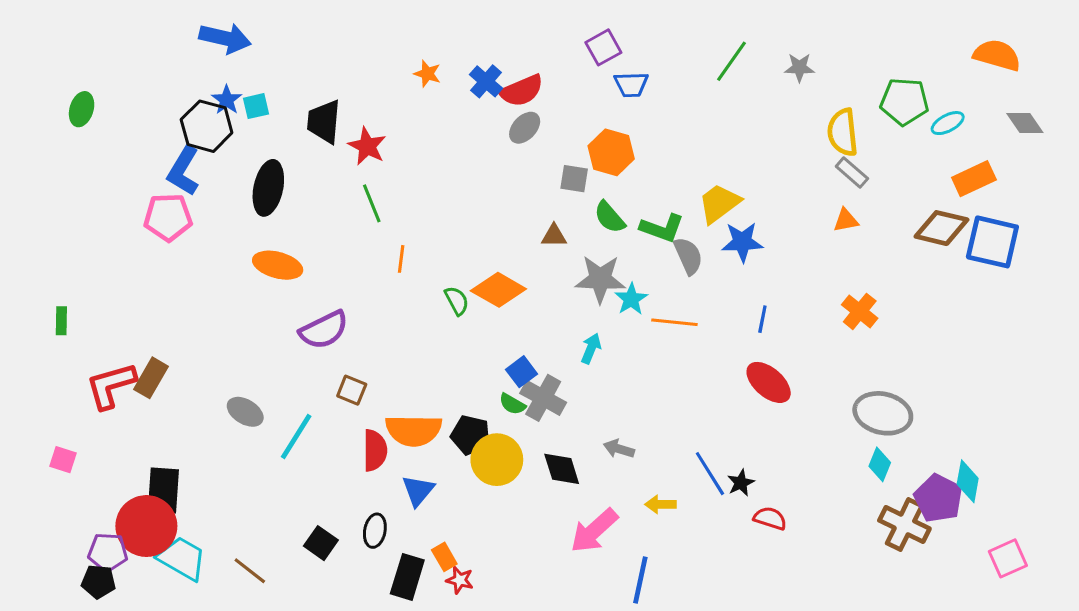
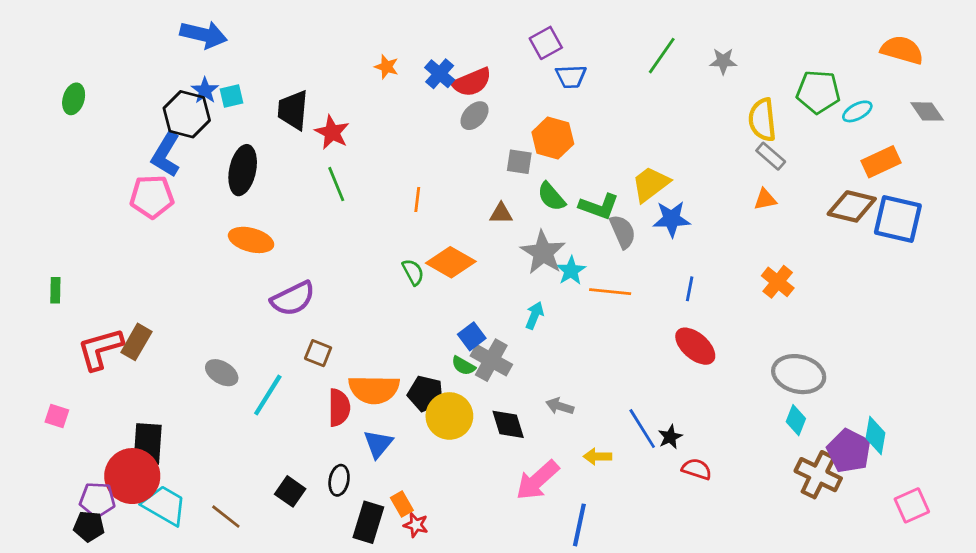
orange line: (401, 259) -> (417, 199), moved
gray star: (600, 279) -> (543, 253), turned 30

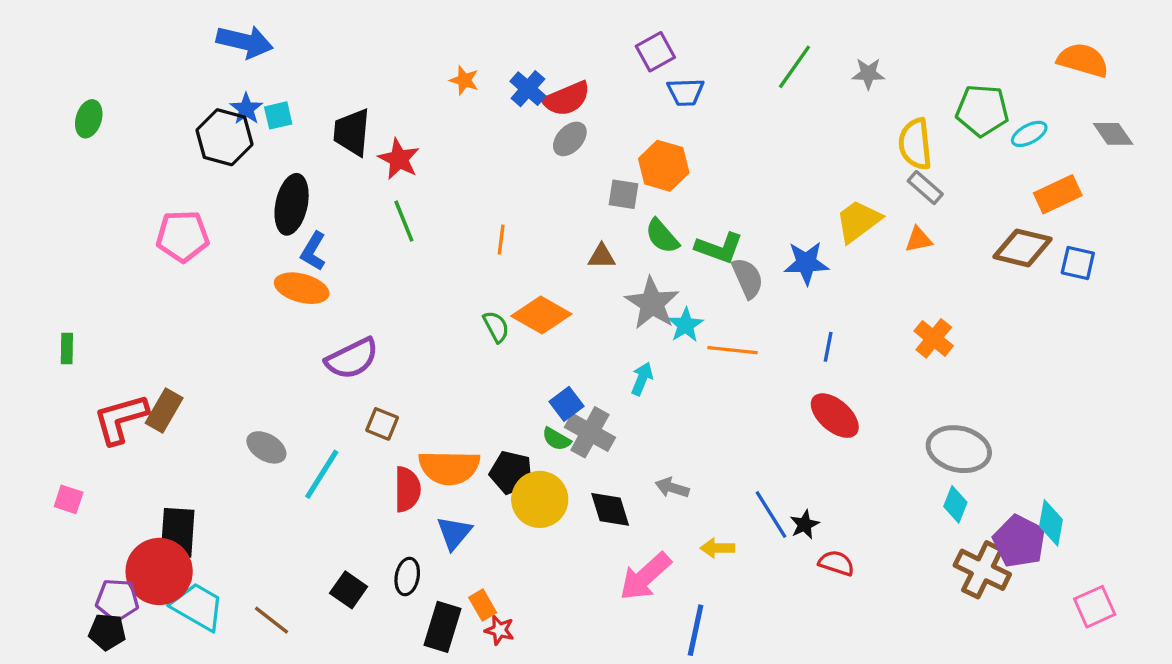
blue L-shape: (166, 155) -> (313, 251), moved, size x0.7
yellow trapezoid: (651, 184) -> (858, 221), moved
blue square: (898, 219) -> (1078, 263), size x0.6

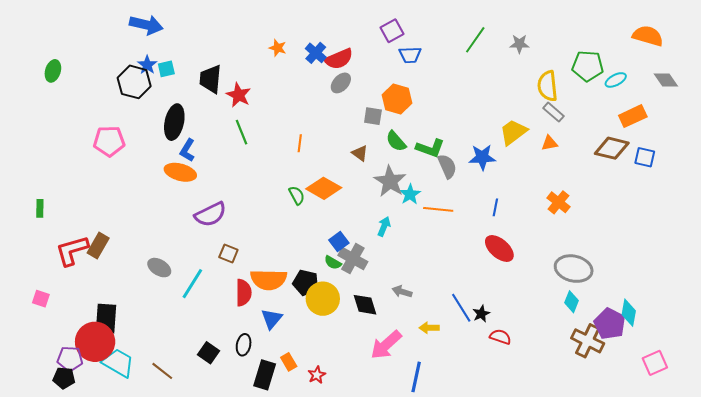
brown triangle: (602, 256) -> (360, 153), turned 36
red star: (499, 630) -> (317, 375), moved, turned 30

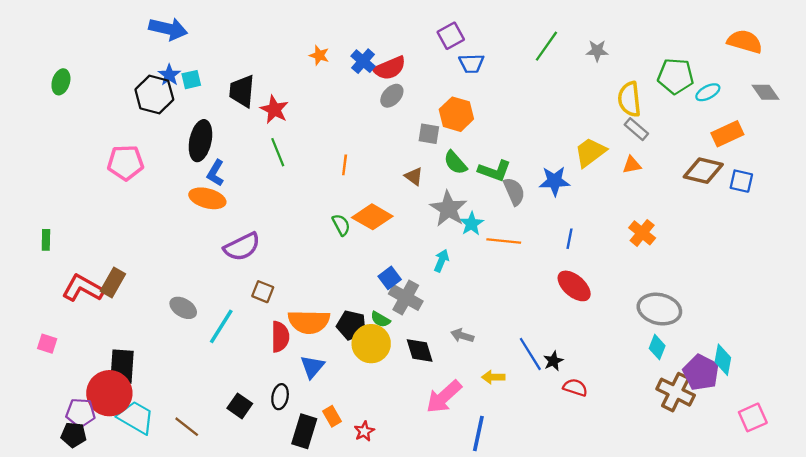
red L-shape: (72, 251) -> (83, 288), turned 45
green semicircle: (333, 263) -> (380, 319), moved

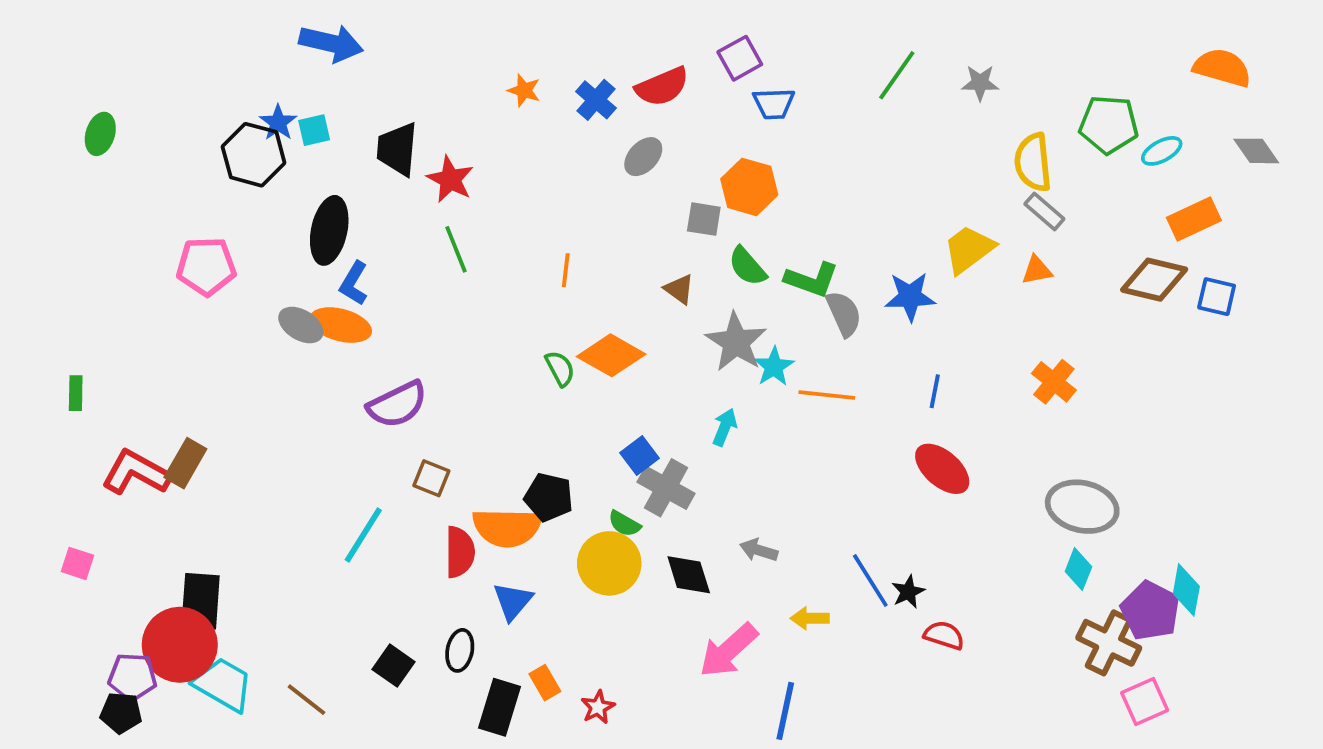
blue arrow: (168, 29) -> (331, 43), moved
red semicircle: (390, 68) -> (662, 87), moved
gray ellipse: (183, 308) -> (301, 325), moved
black pentagon: (352, 325) -> (549, 497), moved
pink square: (753, 417) -> (1145, 702), moved

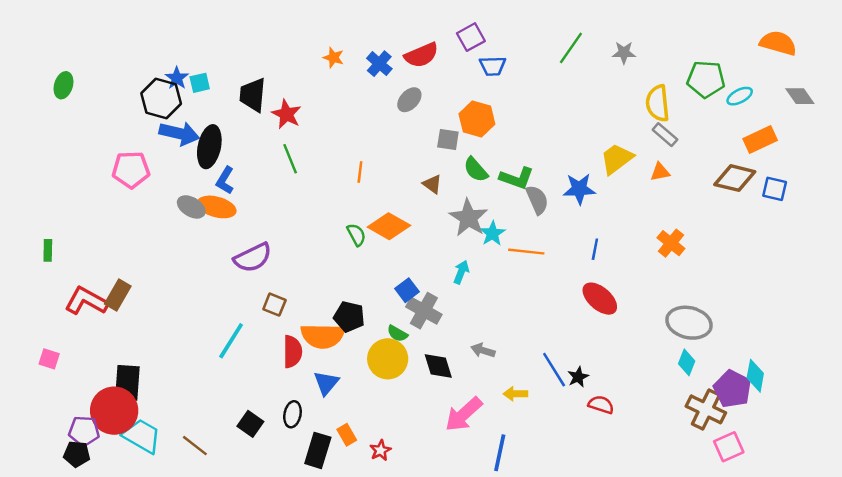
blue arrow: (331, 43) -> (179, 133), moved

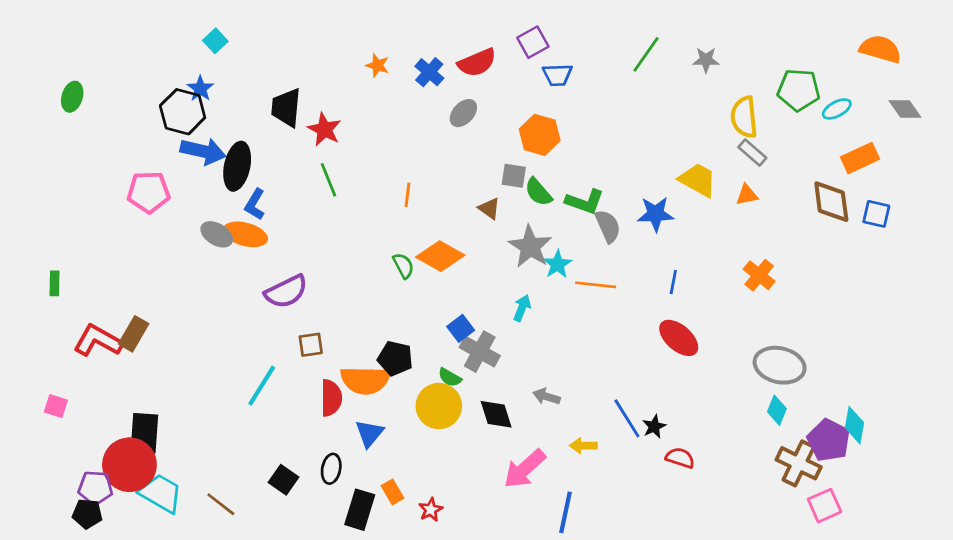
cyan square: (200, 83) -> (215, 41), moved, turned -30
gray square: (448, 139) -> (514, 176), moved
yellow trapezoid: (617, 159) -> (698, 180), turned 66
brown diamond: (735, 178) -> (831, 202), turned 69
brown square: (274, 305) -> (311, 345), turned -30

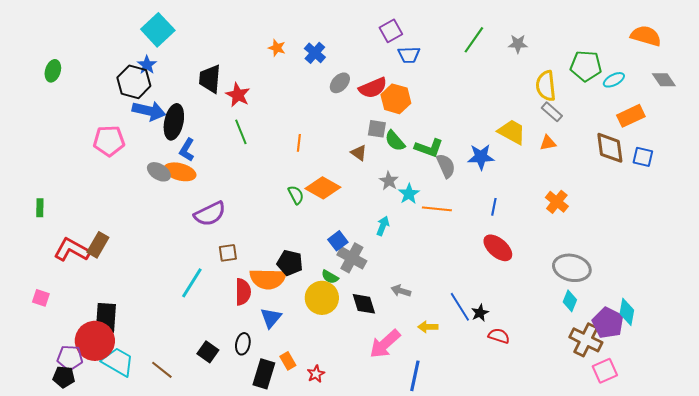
cyan square: (215, 41) -> (158, 30), size x1.8
red semicircle: (477, 63) -> (373, 88), moved
gray star: (530, 247) -> (389, 181), size x0.6

